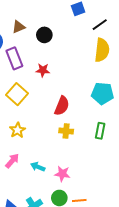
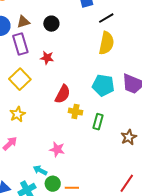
brown triangle: (19, 27) -> (23, 22), moved
yellow cross: (66, 131) -> (75, 112), moved
cyan arrow: (38, 167) -> (40, 170), moved
pink star: (62, 174) -> (57, 149), moved

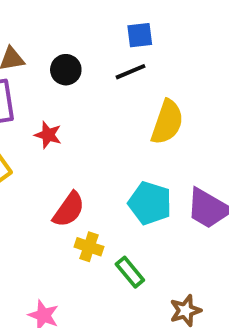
black line: (106, 18) -> (130, 72), moved
green rectangle: (98, 122) -> (130, 272), turned -63

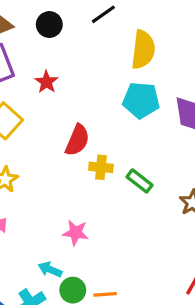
red star: (48, 135) -> (46, 82), turned 30
cyan pentagon: (150, 203) -> (141, 100), moved

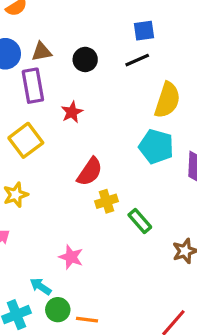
yellow cross: (101, 167) -> (107, 201), turned -35

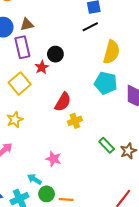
black circle: (85, 59) -> (55, 54), moved
red star: (72, 112) -> (42, 67), moved
green rectangle: (140, 221) -> (107, 145), moved

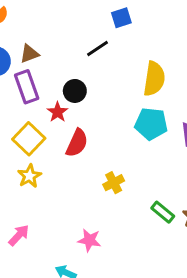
black line: (90, 27) -> (97, 48), moved
red semicircle: (63, 102) -> (77, 143), moved
yellow star: (15, 120) -> (29, 176), moved

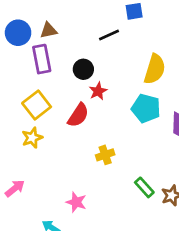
red star: (57, 112) -> (98, 91), moved

